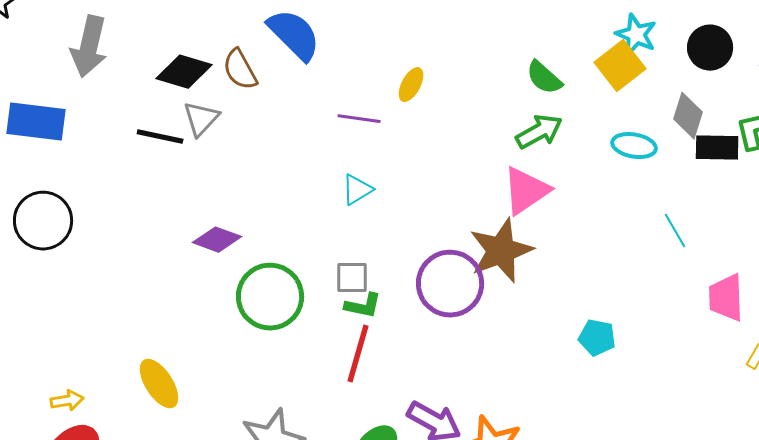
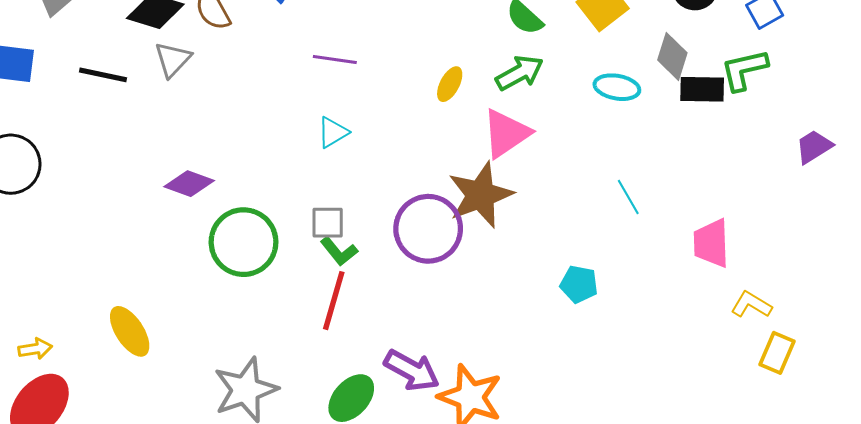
yellow ellipse: (411, 85) -> (450, 84), moved
black line: (160, 137) -> (103, 75), moved
cyan line: (675, 231) -> (628, 197), moved
green L-shape: (363, 306) -> (339, 251), turned 39

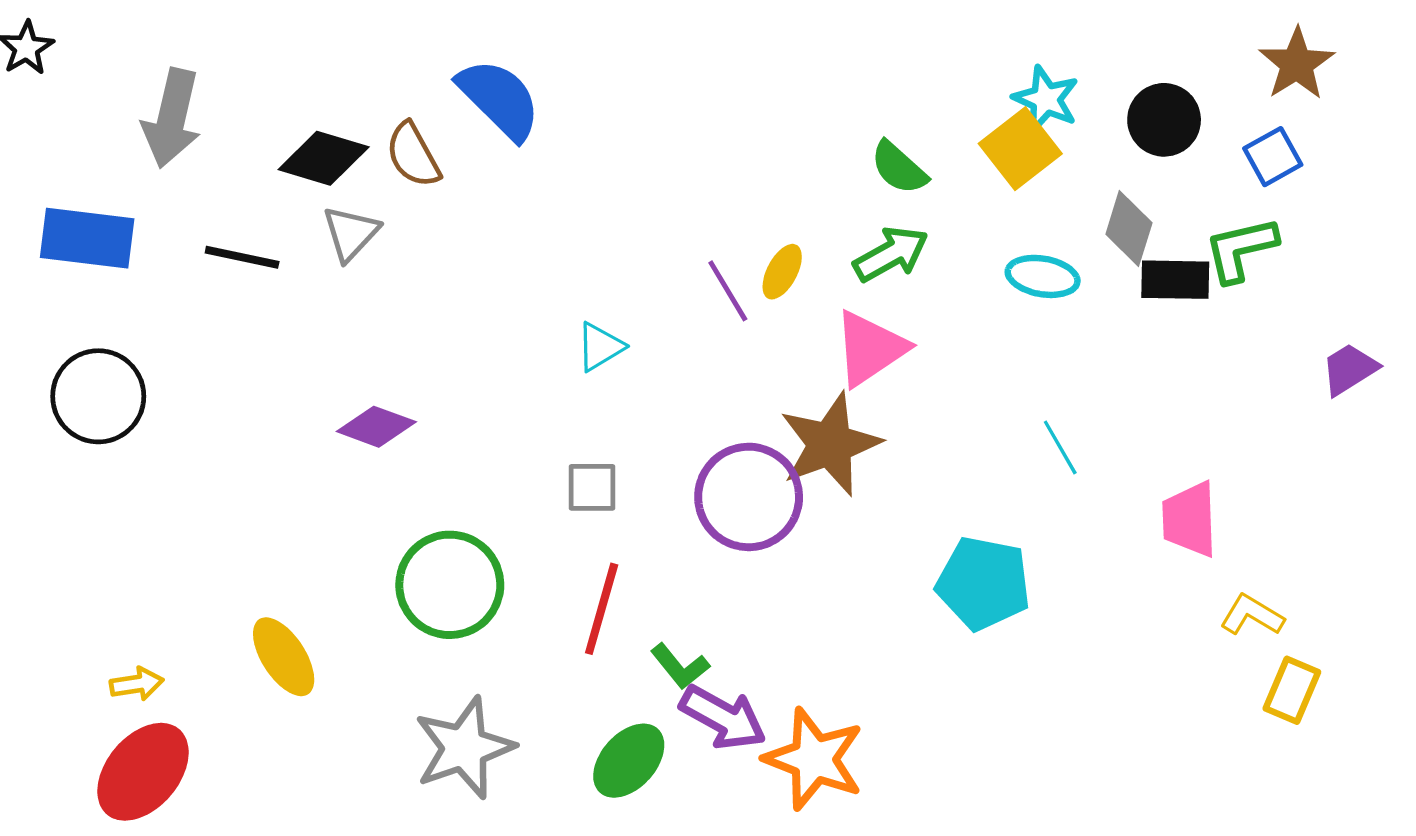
purple line: (335, 59) -> (728, 291), moved, turned 51
green circle: (244, 242) -> (450, 585), moved
green L-shape: (339, 251) -> (680, 666), moved
cyan pentagon: (579, 284) -> (983, 583), size x1.6

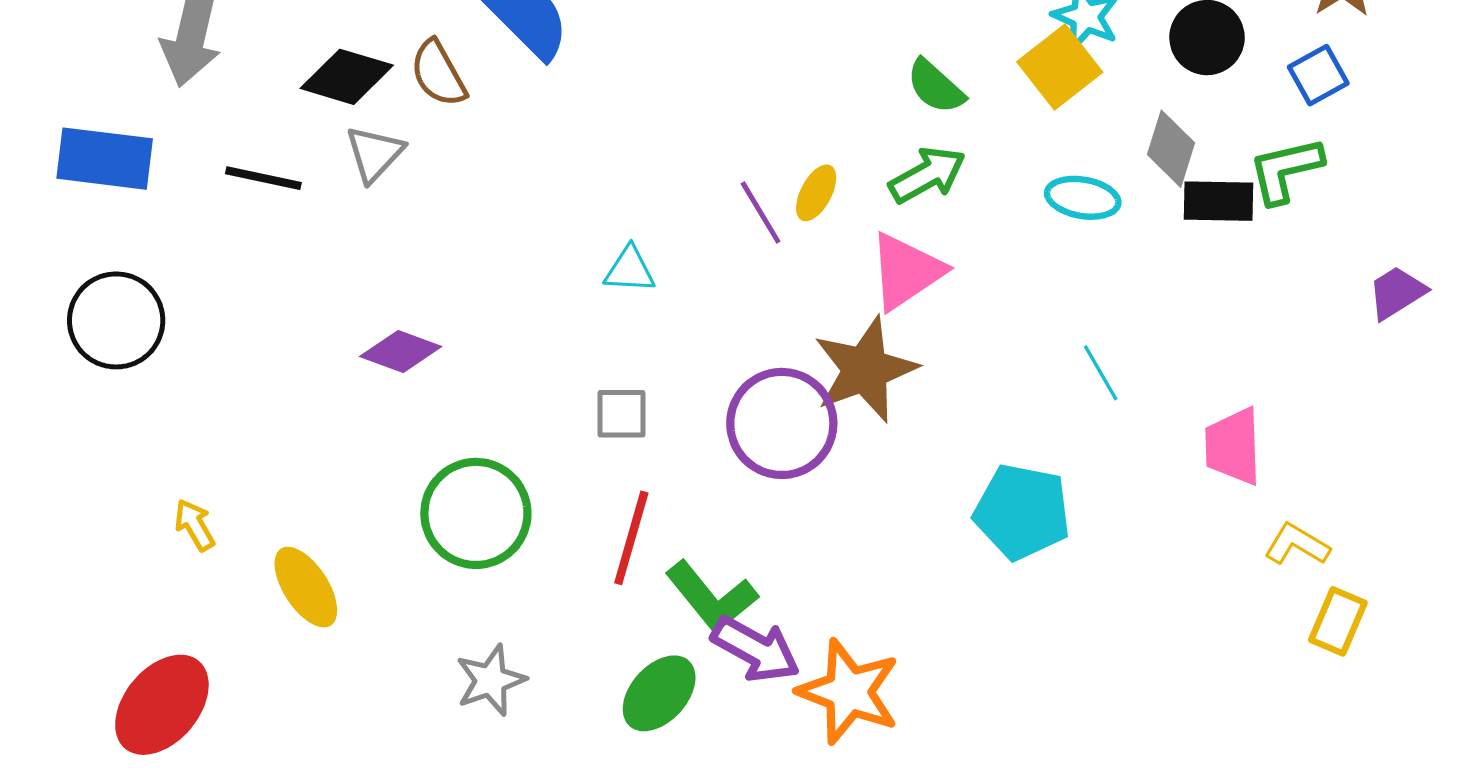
cyan triangle: (600, 347) -> (630, 270), turned 34
green L-shape: (680, 666) -> (711, 597), size x1.5
yellow arrow: (137, 684) -> (195, 525), moved, turned -111
gray star: (464, 748) -> (491, 680), size x0.7

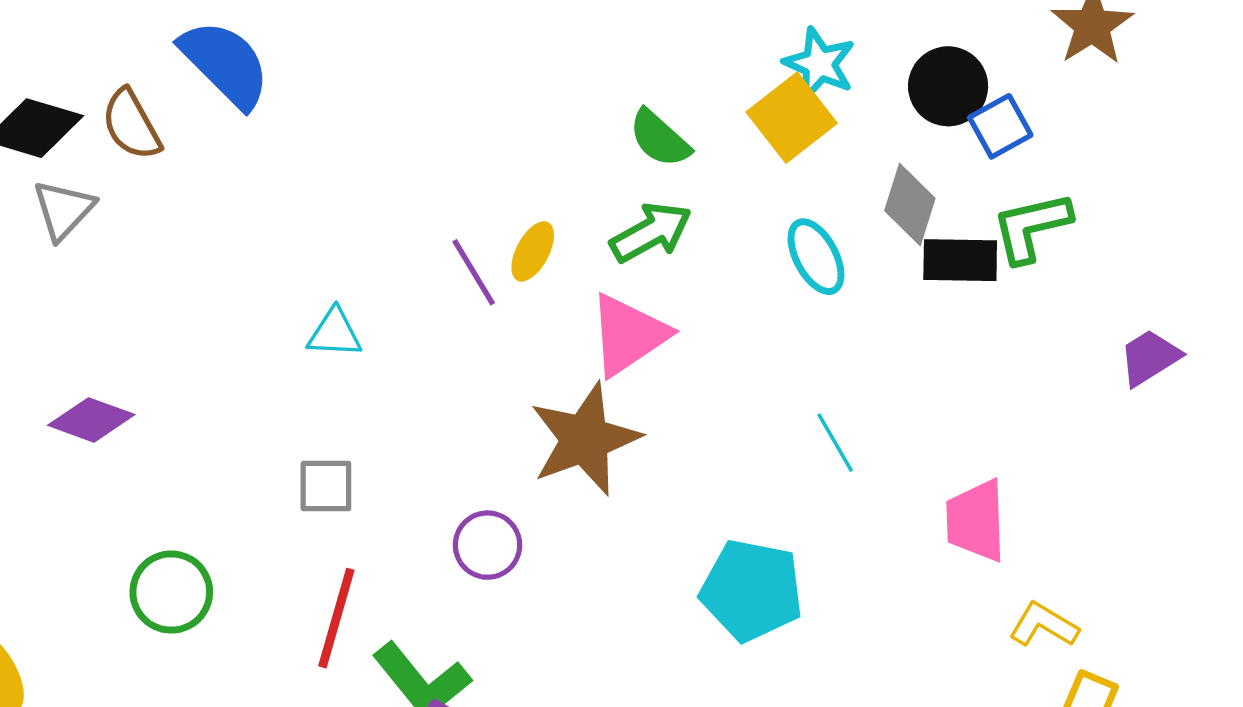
blue square: (1318, 75) -> (1000, 126), moved
cyan ellipse: (1083, 198) -> (816, 257), turned 52
purple circle: (782, 423) -> (488, 545), moved, size x0.6
green circle: (476, 513) -> (171, 592), size x0.7

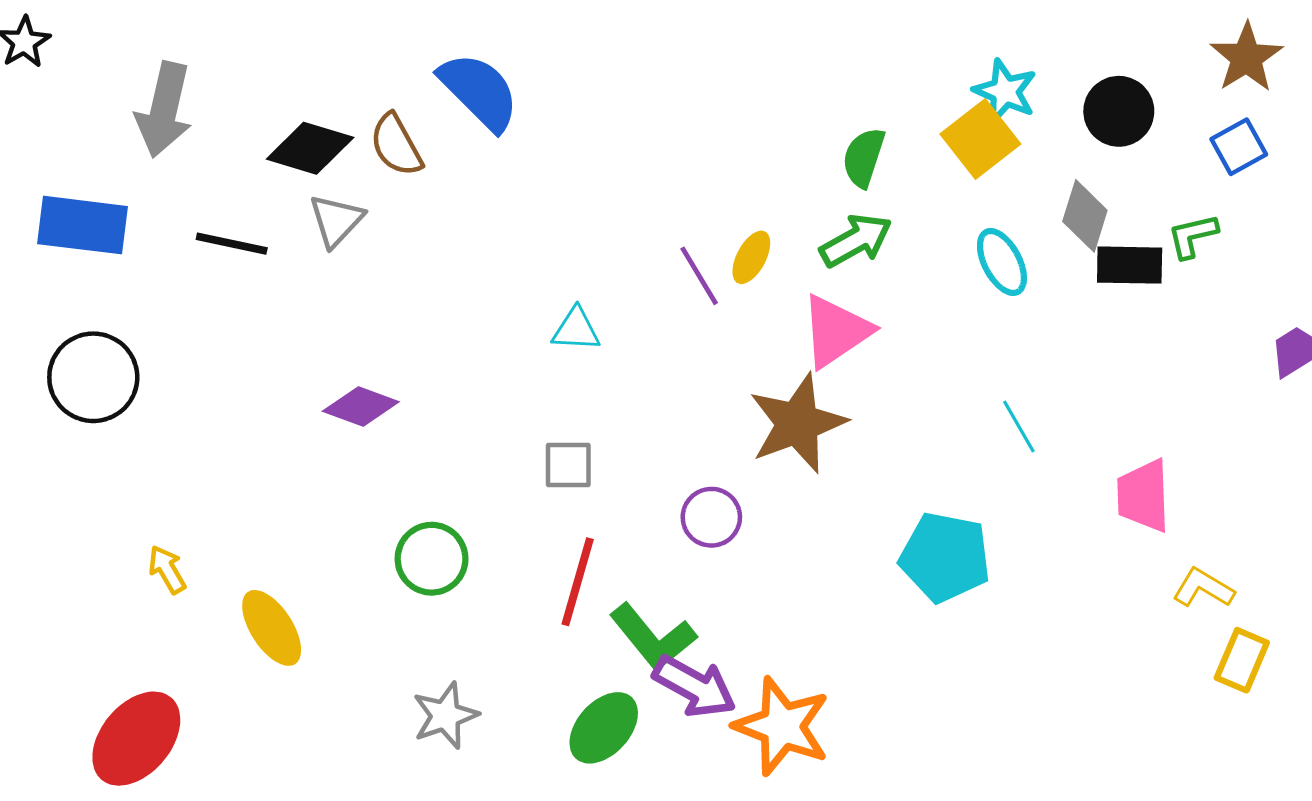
blue square: (1000, 126) -> (1239, 147), moved
green semicircle: (660, 138) -> (864, 157), turned 66
green L-shape: (1031, 227) -> (1193, 236), size x0.7

